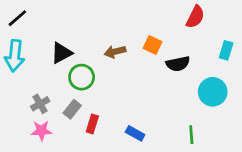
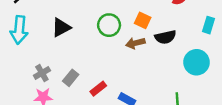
brown arrow: (115, 52) -> (135, 43), moved
green circle: (82, 77) -> (109, 25), moved
red rectangle: (92, 124) -> (98, 89), moved, turned 35

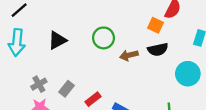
orange square: (143, 20) -> (155, 25), moved

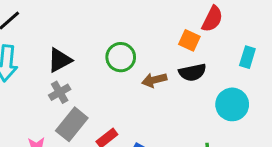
gray cross: (39, 84) -> (60, 92), moved
gray rectangle: (67, 89) -> (72, 124), size x1.5

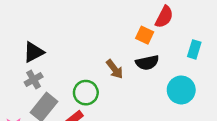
green circle: (121, 57) -> (86, 93), moved
brown arrow: (154, 80) -> (115, 69), turned -114

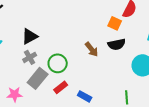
green circle: (86, 93) -> (58, 63), moved

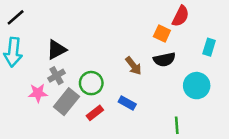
pink star: (15, 94) -> (38, 93), moved
blue rectangle: (85, 96) -> (127, 103), moved

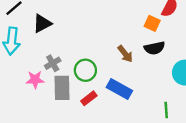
black triangle: (56, 50) -> (42, 23), moved
gray rectangle: (66, 102) -> (62, 88), turned -40
blue rectangle: (127, 103) -> (119, 89), size x1.5

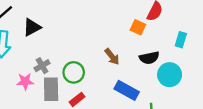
black semicircle: (154, 48) -> (149, 58), moved
blue rectangle: (119, 89) -> (127, 90), moved

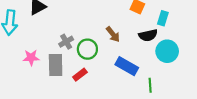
cyan rectangle: (181, 40) -> (163, 18), moved
gray cross: (42, 66) -> (66, 42), moved
green circle: (74, 72) -> (87, 49), moved

